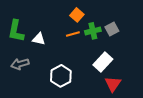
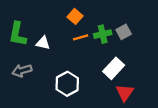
orange square: (77, 15) -> (75, 16), moved

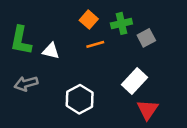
green cross: (103, 34) -> (121, 23), moved

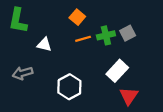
green cross: (121, 23) -> (106, 35), moved
green L-shape: (21, 40) -> (18, 21), moved

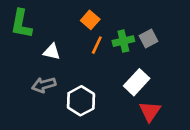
orange line: (83, 39) -> (97, 45), turned -49
gray arrow: (23, 73) -> (44, 85), moved

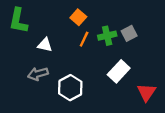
red triangle: (150, 111) -> (146, 92), moved

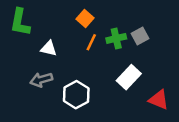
red triangle: (146, 92) -> (159, 100), turned -42

